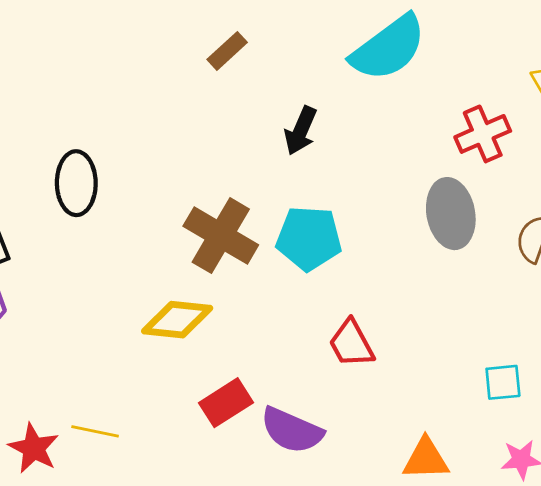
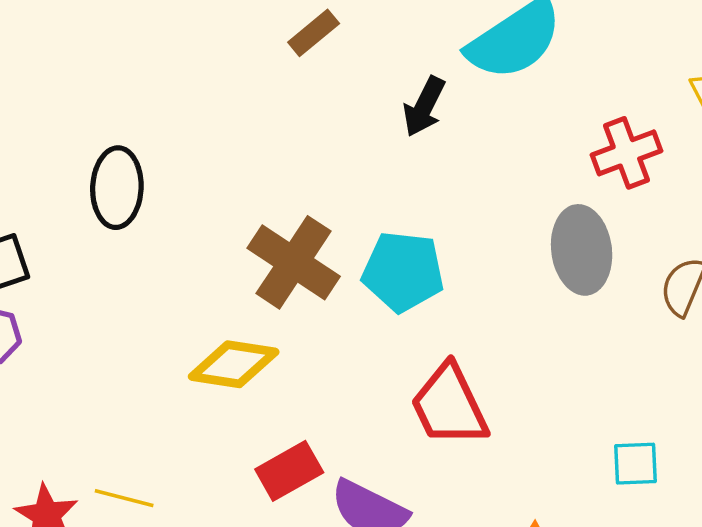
black arrow: (301, 131) -> (424, 107), moved
red trapezoid: (351, 344) -> (449, 405), size x1.4

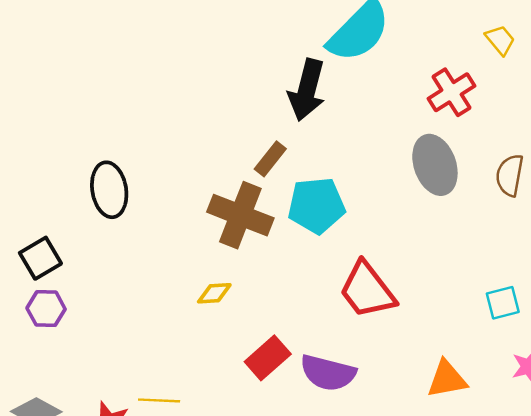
brown rectangle: (314, 33) -> (270, 159), moved
black arrow: (424, 107) -> (307, 90), size x1.4
yellow diamond: (234, 364) -> (214, 293), size x0.6

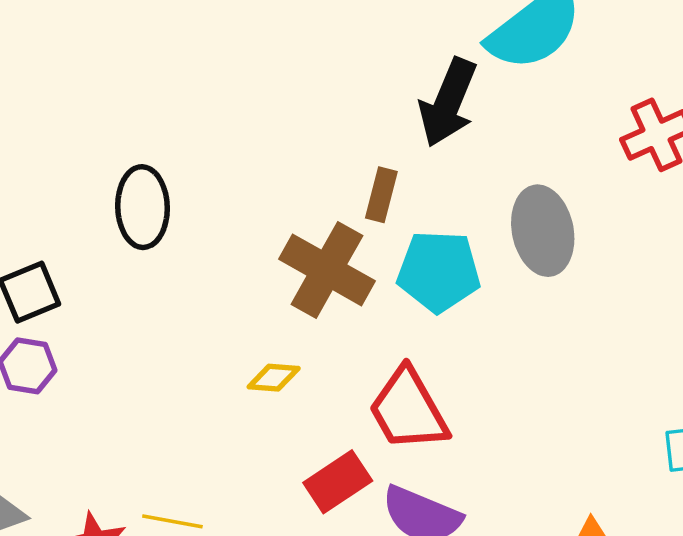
brown rectangle: (270, 159) -> (381, 195), turned -32
gray ellipse: (435, 165) -> (543, 231), moved
red trapezoid: (367, 290) -> (408, 410), moved

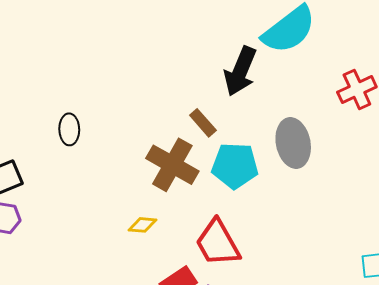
brown rectangle: (381, 195) -> (203, 123), turned -56
black ellipse: (142, 207) -> (69, 129), size x0.7

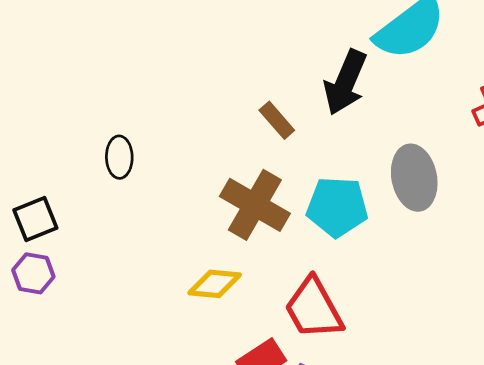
brown rectangle: (203, 123) -> (277, 120), moved
yellow diamond: (142, 225) -> (215, 284), size x1.4

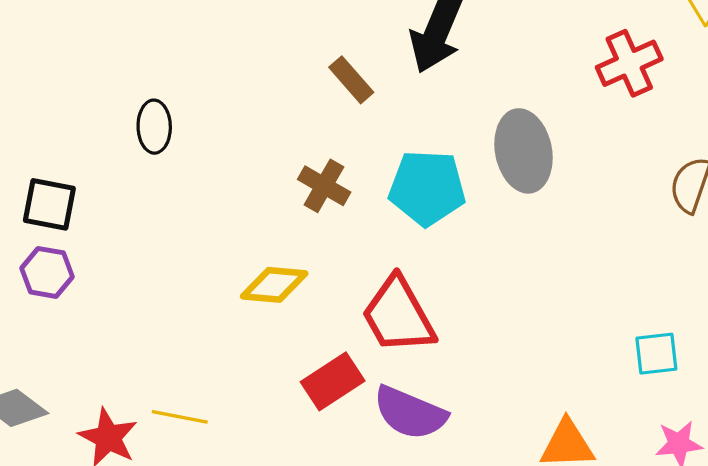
brown cross: (255, 205) -> (324, 186), size x0.6
black square: (35, 219) -> (49, 204), turned 33

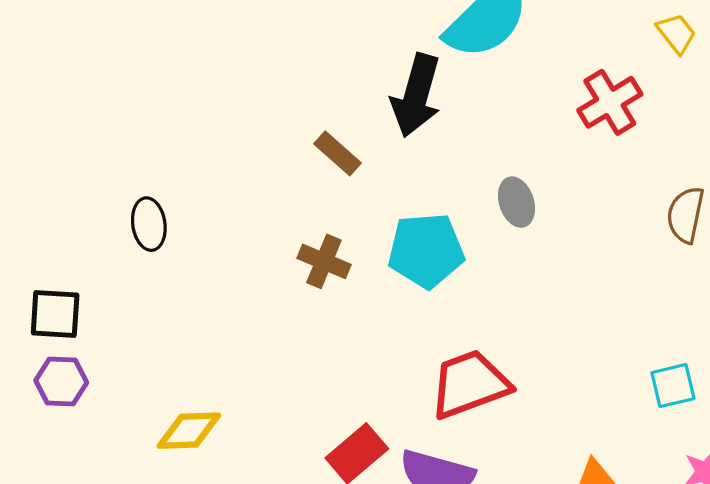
gray ellipse: (524, 151) -> (516, 202), size x0.6
yellow diamond: (274, 285) -> (189, 431), moved
red trapezoid: (398, 315) -> (470, 384), moved, turned 106

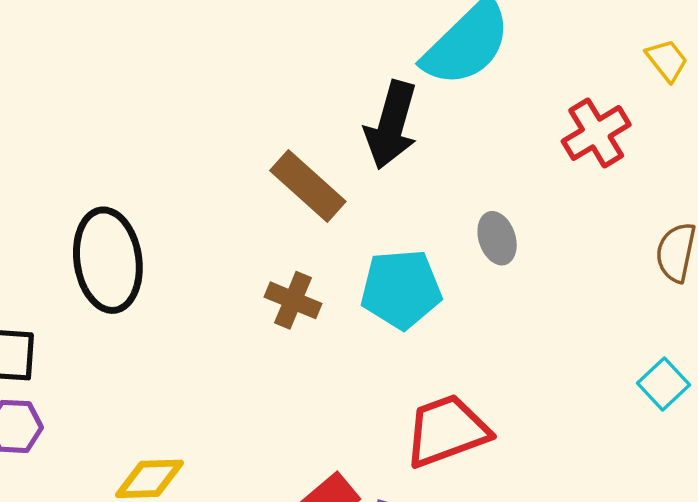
brown rectangle: (338, 153) -> (308, 186), size x1.5
black ellipse: (149, 224) -> (108, 260), size x1.8
cyan square: (673, 386) -> (664, 384), moved, turned -30

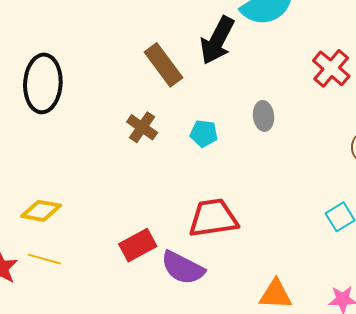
red cross: (596, 133) -> (331, 68), turned -30
cyan pentagon: (401, 289) -> (204, 133), size x0.6

